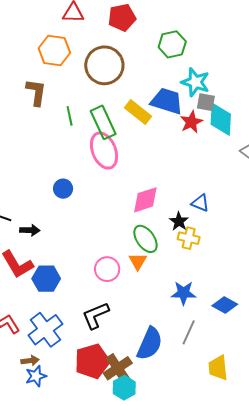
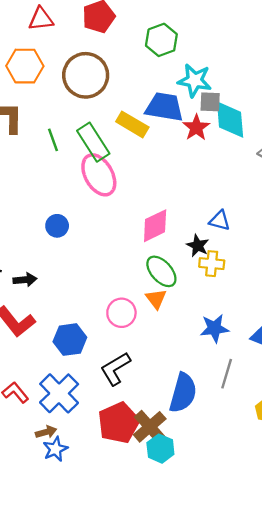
blue hexagon: (46, 279) -> (70, 340), moved

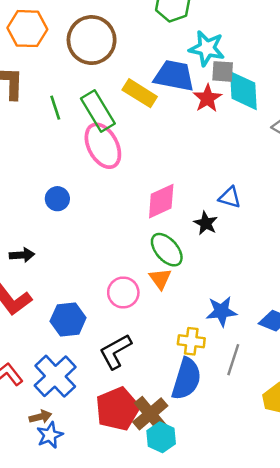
yellow cross: (212, 264) -> (191, 341), moved

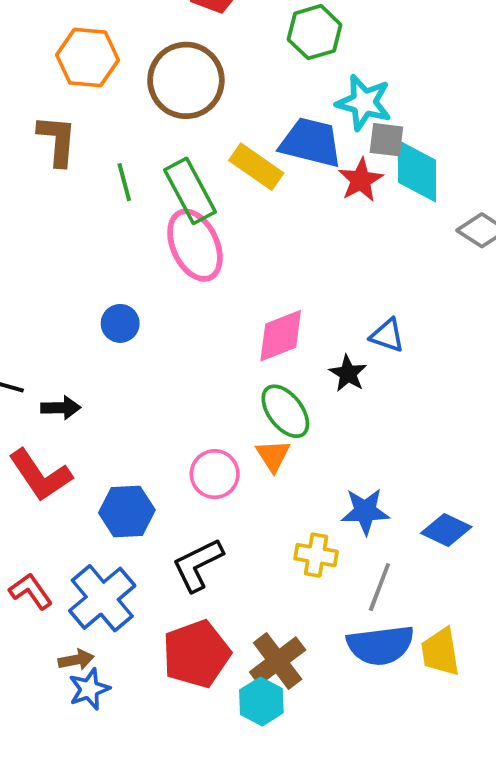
blue semicircle: (186, 379) -> (380, 645), moved, turned 63
brown cross: (150, 414) -> (278, 661), moved

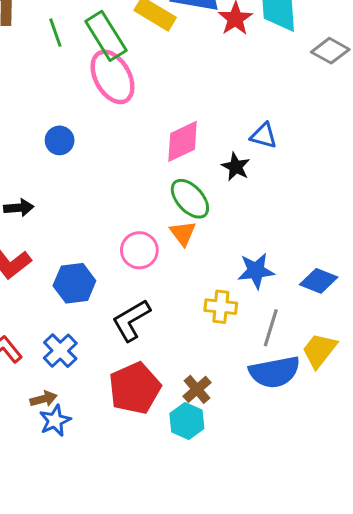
blue cross: (102, 598) -> (60, 351), size x0.7
yellow trapezoid: (440, 652) -> (319, 350), moved, turned 51
brown cross: (278, 661) -> (197, 389), size x0.7

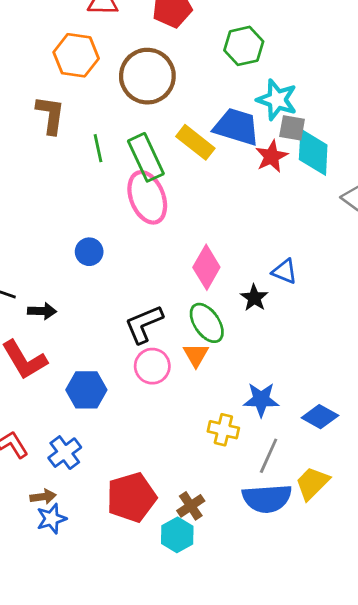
pink diamond: (183, 141) -> (206, 267), turned -42
black L-shape: (131, 320) -> (144, 324), moved

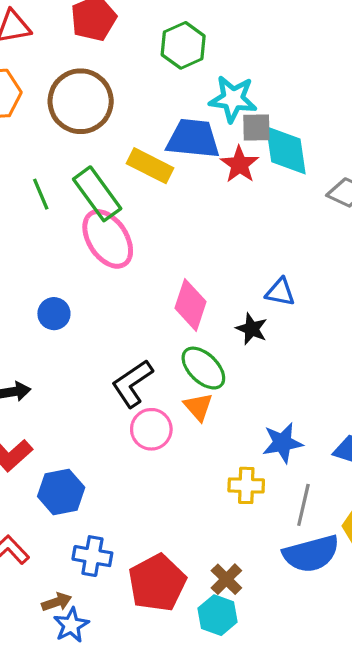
blue hexagon: (86, 390) -> (61, 492), moved
blue cross: (65, 453) -> (92, 556), moved, turned -32

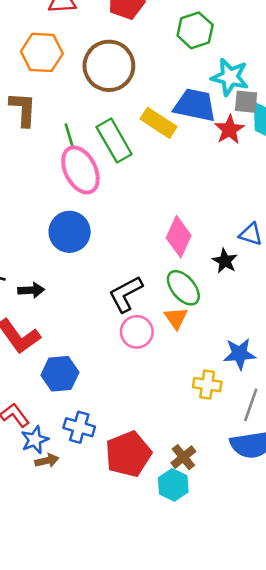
pink ellipse: (108, 239) -> (80, 170), moved
blue circle: (54, 314) -> (70, 232), size x1.6
blue star: (71, 625) -> (35, 440), moved

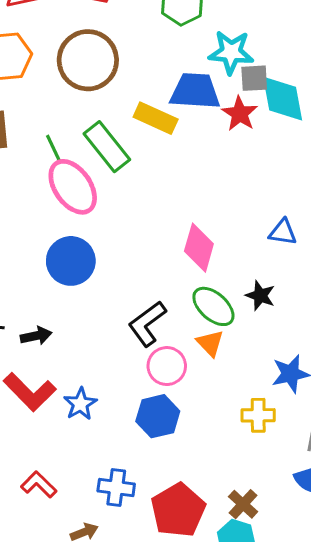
black star: (225, 261) -> (260, 296), moved
blue hexagon: (60, 374) -> (158, 416), moved
blue star: (35, 440) -> (80, 404), moved

